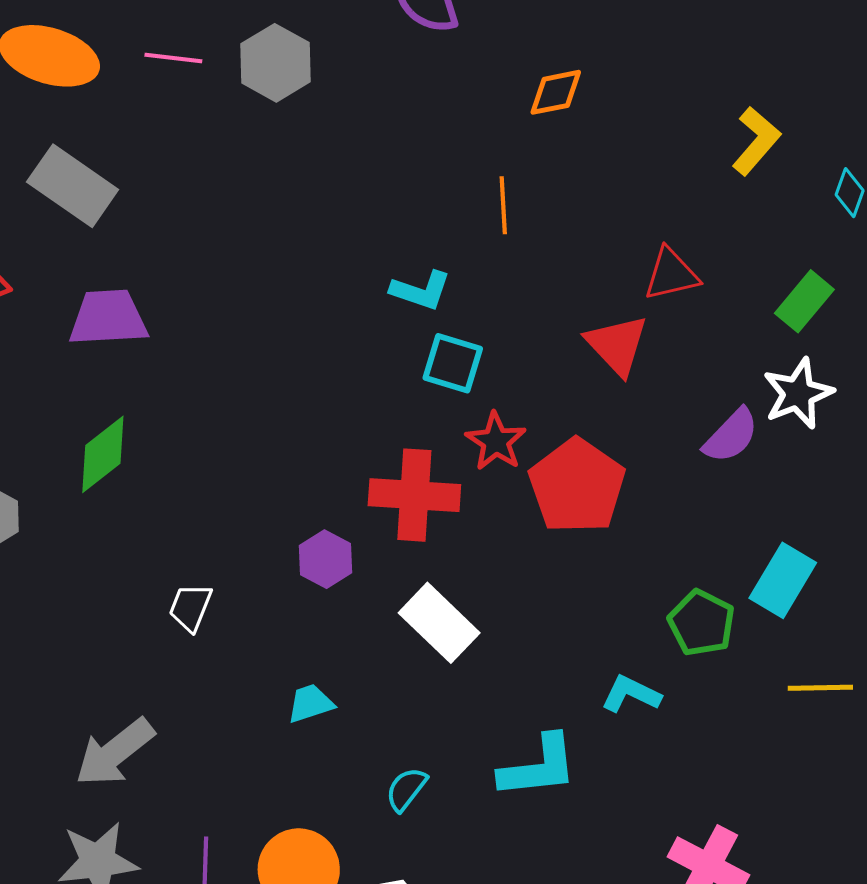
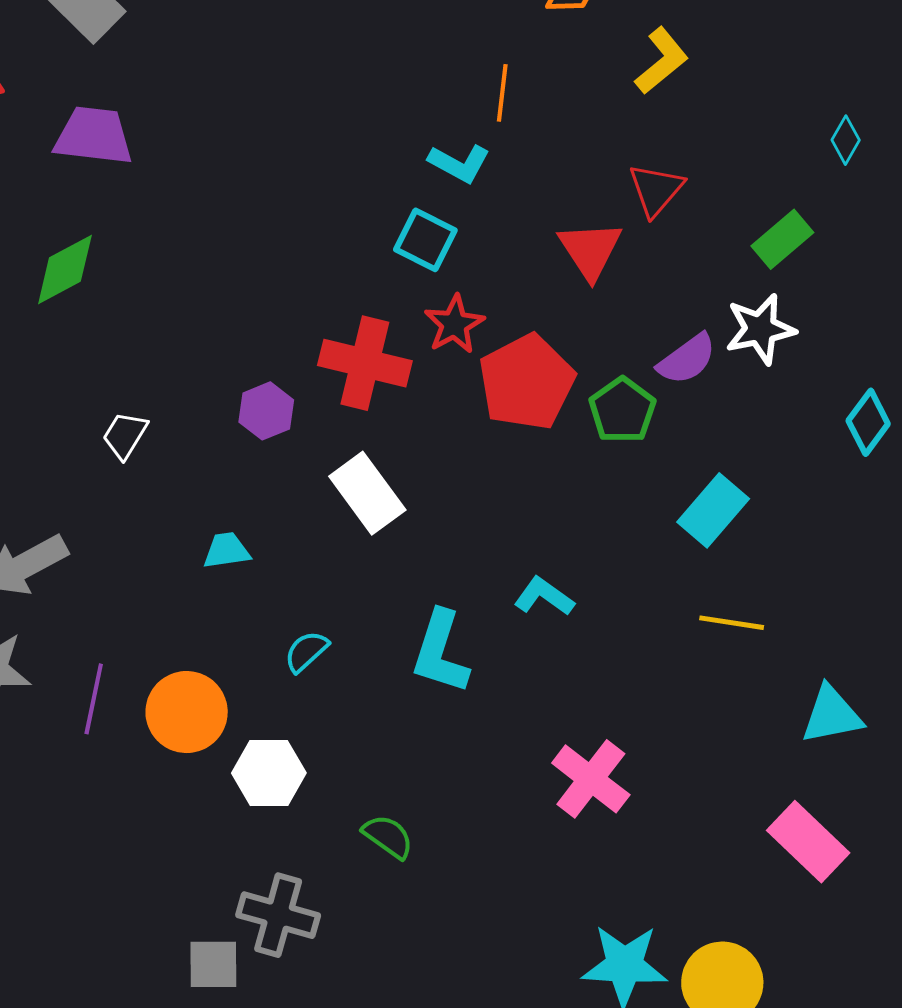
yellow L-shape: (756, 141) -> (662, 61), moved
red triangle: (671, 274) -> (656, 190), turned -46
cyan L-shape: (421, 290) -> (459, 163), moved
green pentagon: (701, 623) -> (622, 410), moved
cyan L-shape: (538, 767) -> (440, 652), turned 104

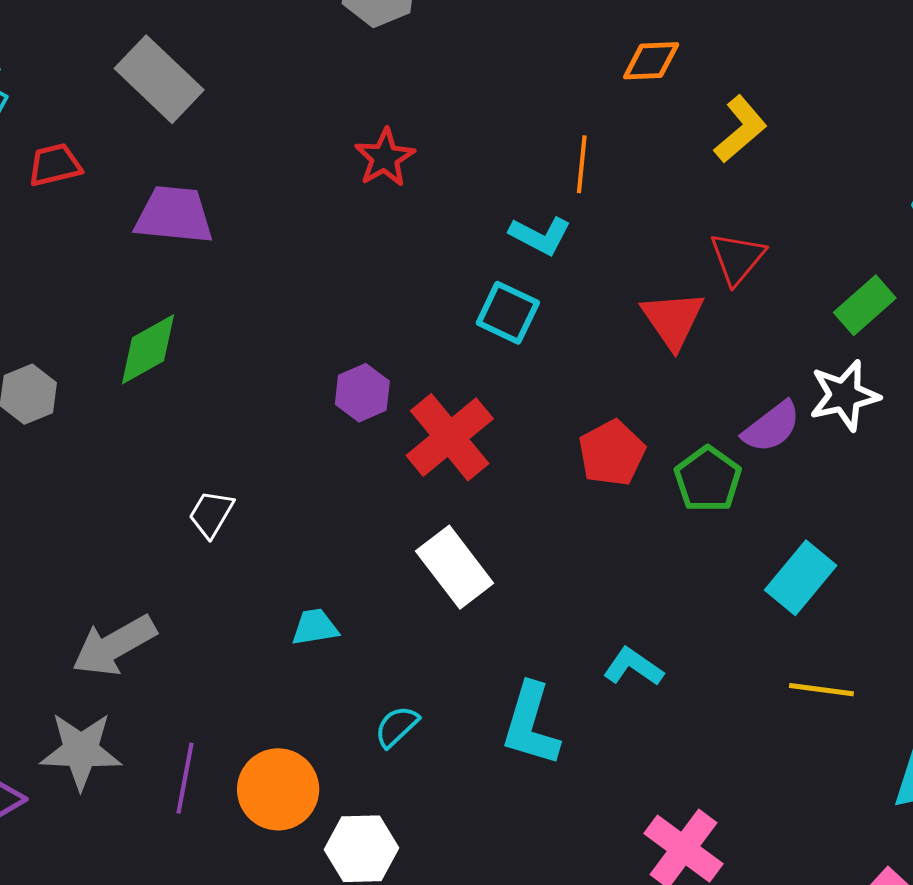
red star: (454, 324) -> (385, 158), moved
red cross: (365, 363) -> (450, 437), turned 38
red pentagon: (527, 382) -> (612, 453), size x0.7
purple hexagon: (266, 411) -> (362, 393), moved

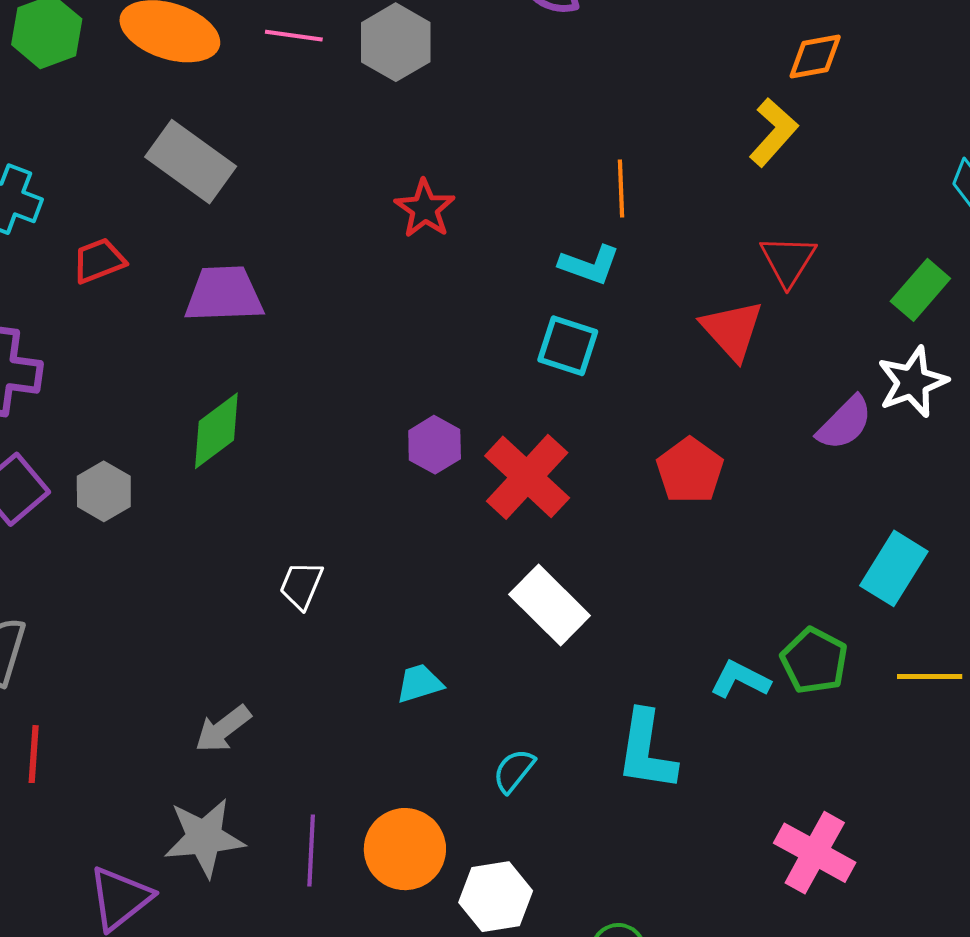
orange diamond: (651, 61) -> (815, 56), moved
green pentagon: (708, 479) -> (814, 661), moved
gray arrow: (114, 646) -> (223, 729), size x0.7

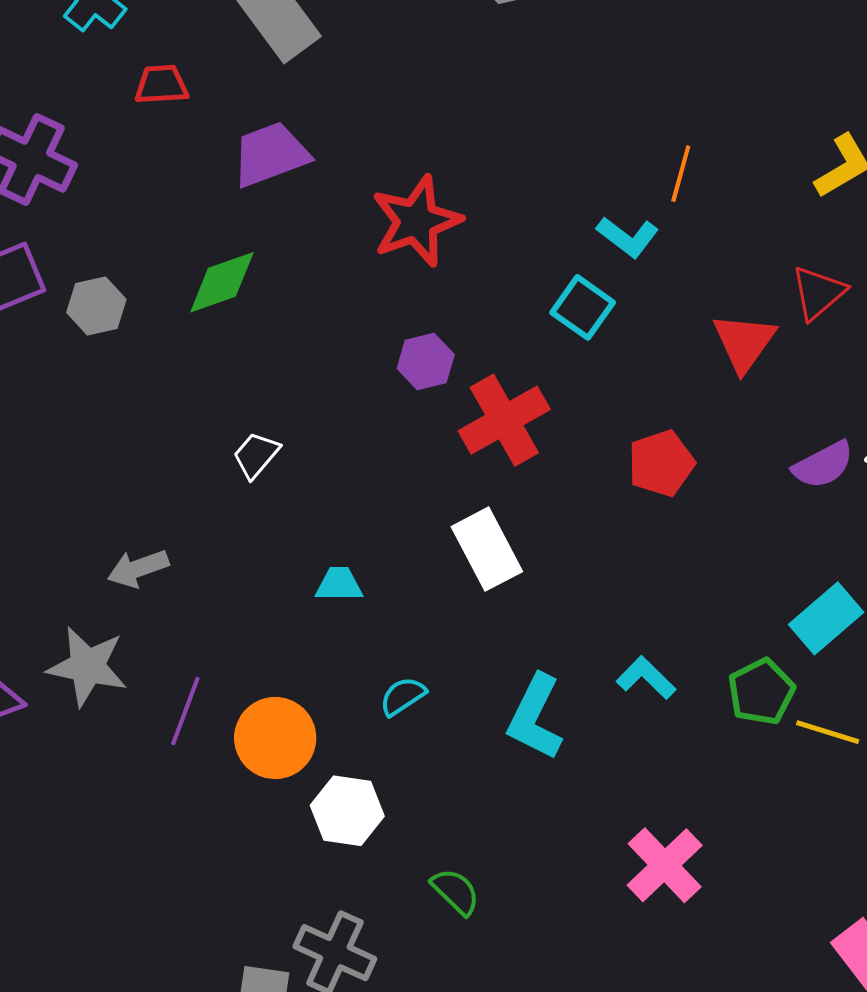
red star: (425, 209) -> (416, 221), moved, size x1.5
purple trapezoid: (224, 294) -> (270, 154), turned -36
green pentagon: (814, 661) -> (761, 692), moved

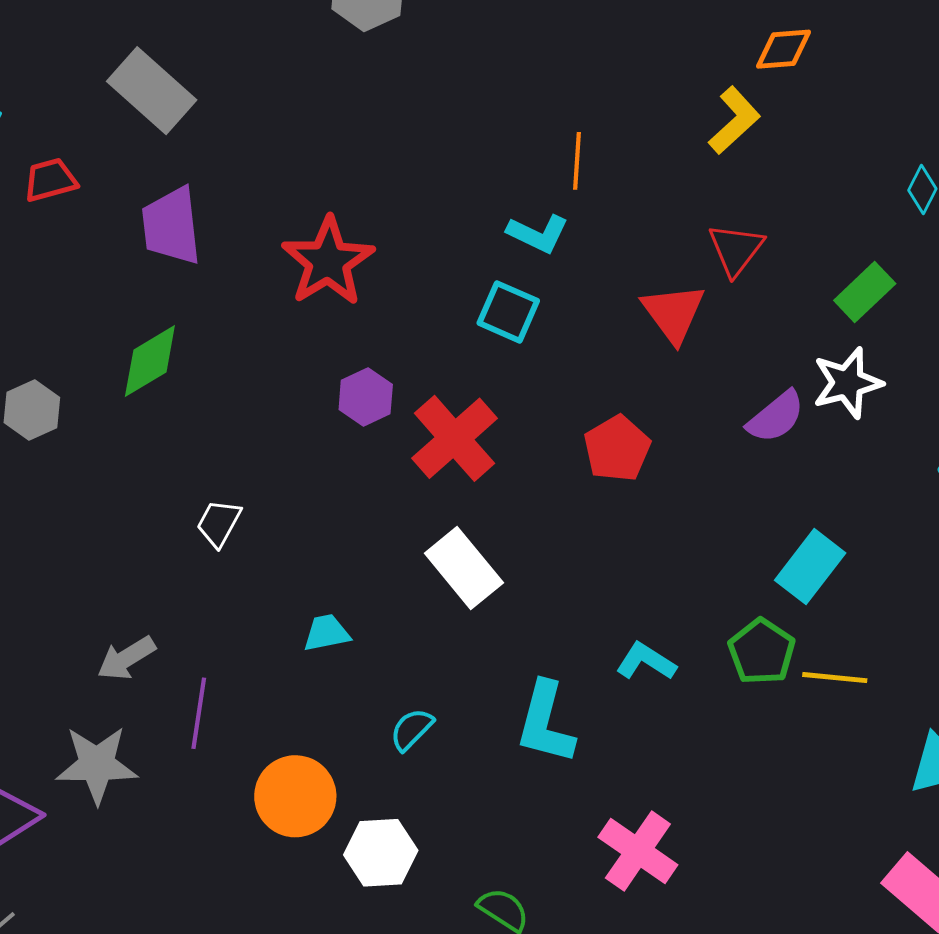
purple trapezoid: (270, 154) -> (171, 226), turned -64
purple line: (185, 711) -> (199, 713), moved
pink cross: (665, 865) -> (638, 851), moved

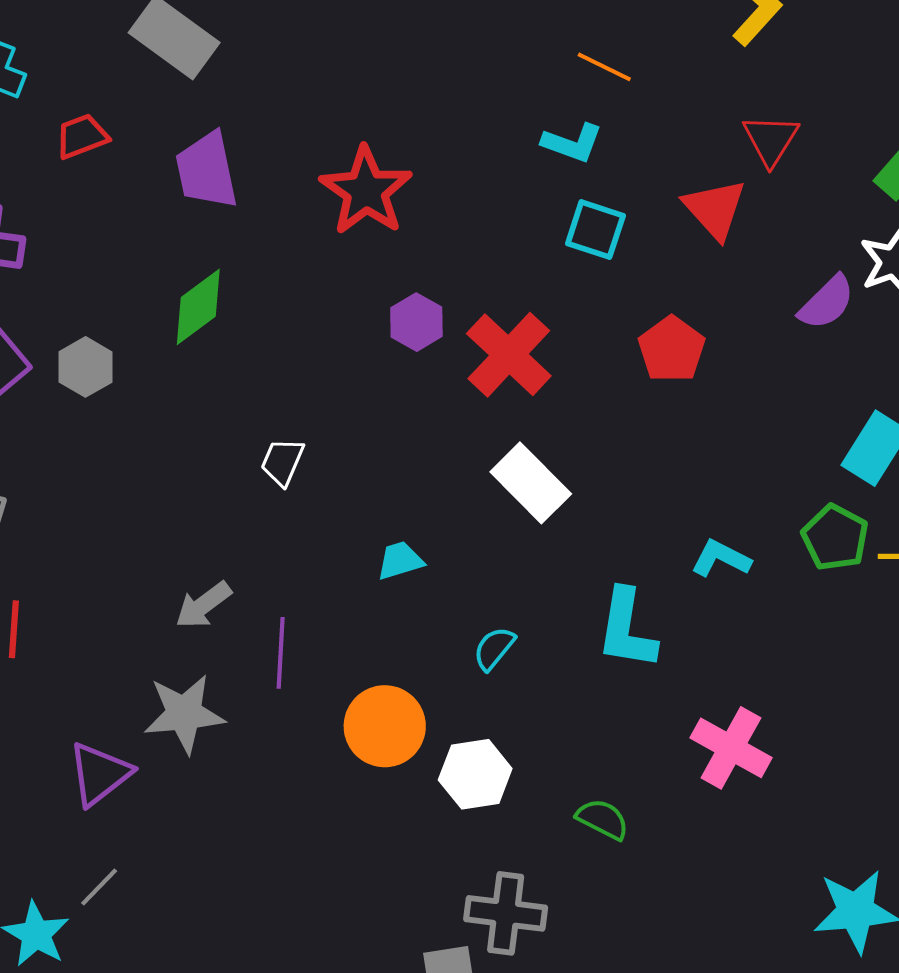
orange line: (577, 161) -> (604, 67), turned -62
cyan square: (508, 312) -> (595, 230), moved

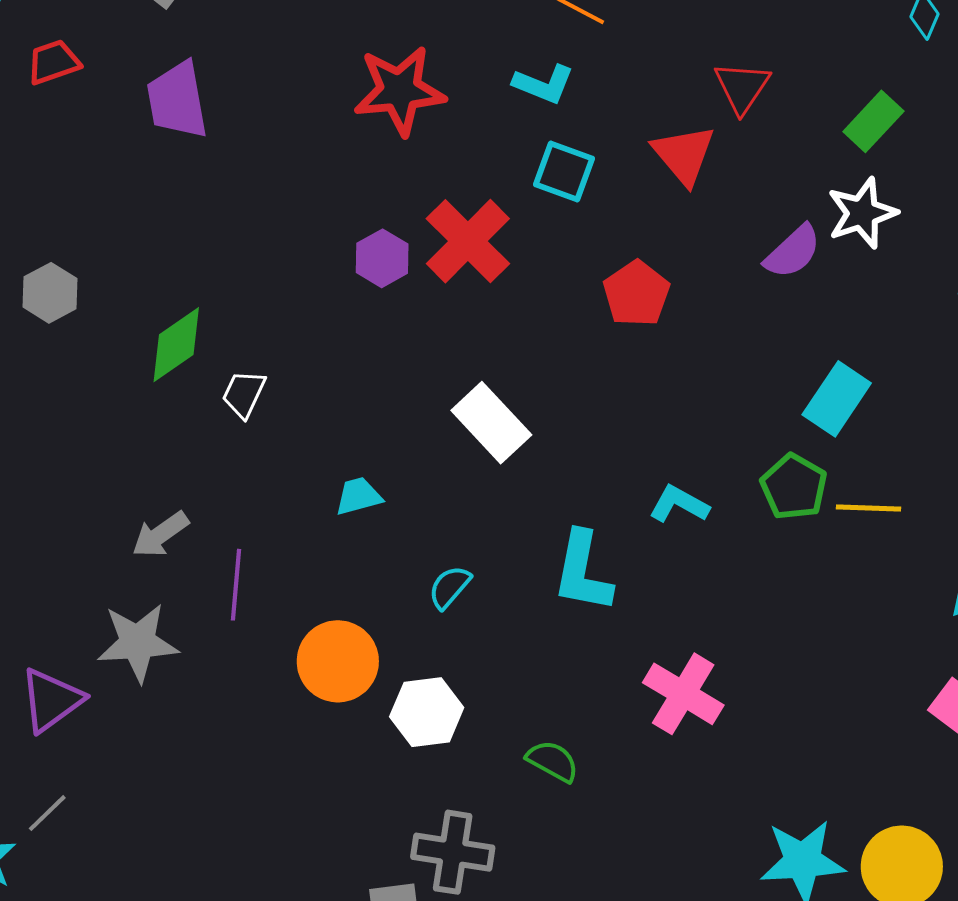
red star: (366, 191) -> (399, 91), moved, turned 30
green diamond: (198, 307) -> (176, 345), moved
red cross: (509, 355) -> (468, 241), moved

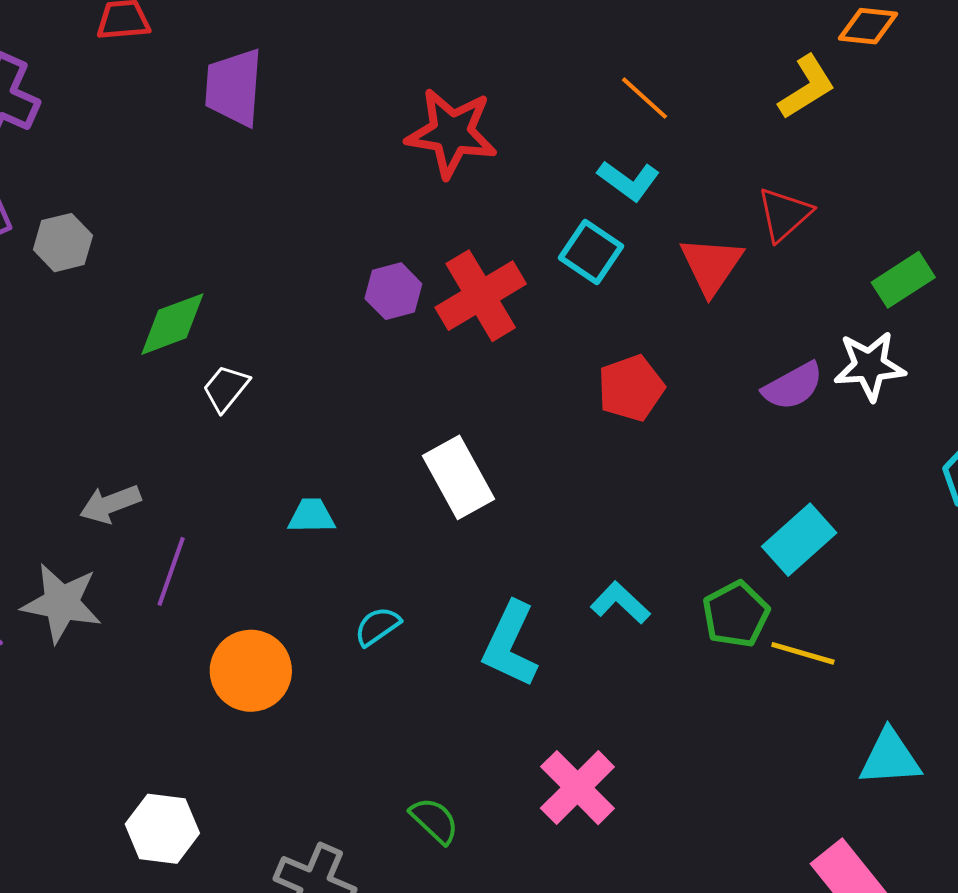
cyan L-shape: (544, 84) -> (629, 181), moved
white hexagon: (427, 712) -> (162, 829), moved

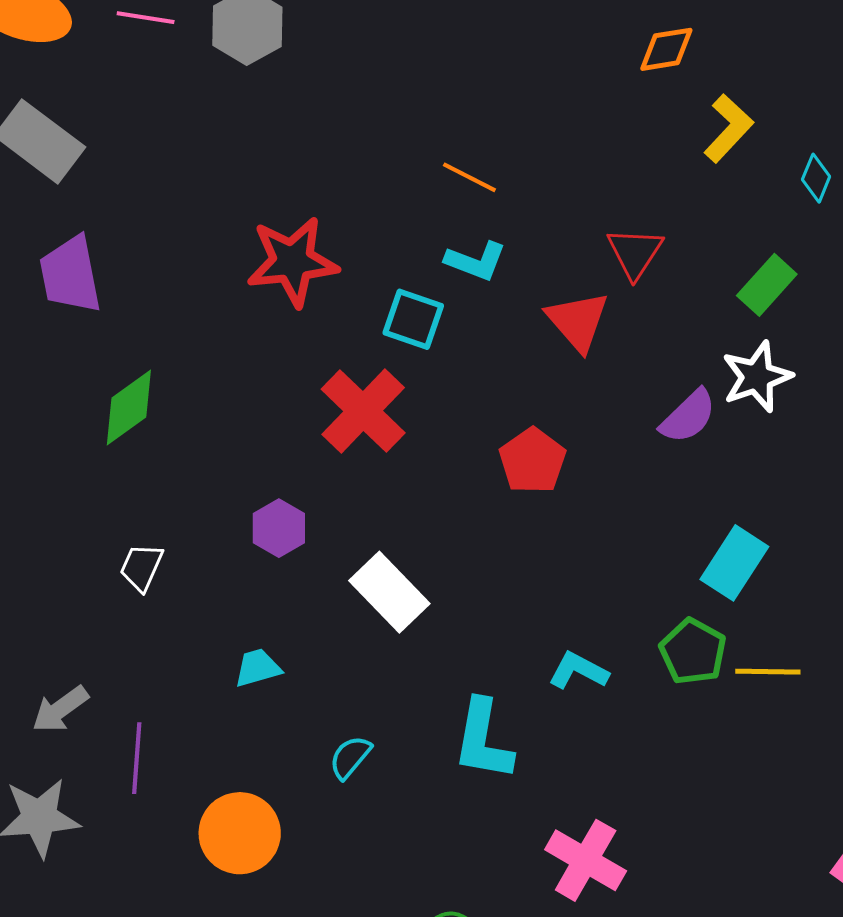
yellow L-shape: (807, 87) -> (728, 128), moved
cyan square: (591, 252) -> (413, 319), moved
purple hexagon: (393, 291) -> (279, 528), moved
green diamond: (172, 324) -> (129, 408), moved

